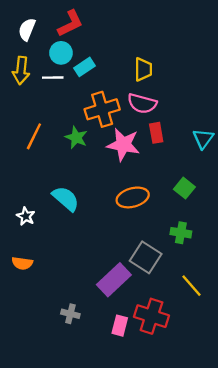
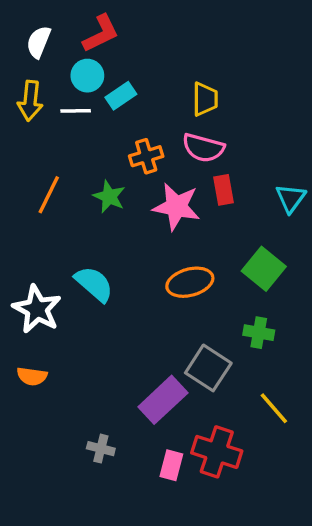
orange cross: (102, 109) -> (146, 156), size x0.7
green square: (184, 188) -> (264, 269), size x1.4
white star: (26, 216) -> (37, 309), size x1.8

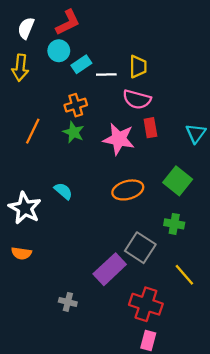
white line: (76, 111) -> (106, 75), moved
orange cross: (146, 156) -> (76, 105), moved
cyan semicircle: (94, 284) -> (63, 191), size x0.7
pink rectangle: (171, 465) -> (148, 340), moved

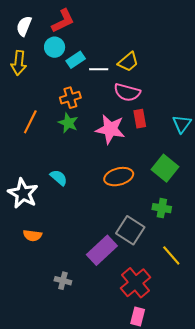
yellow trapezoid: (138, 67) -> (128, 62), turned 50
orange semicircle: (21, 253) -> (32, 235), moved
red cross: (146, 304) -> (136, 283), turned 32

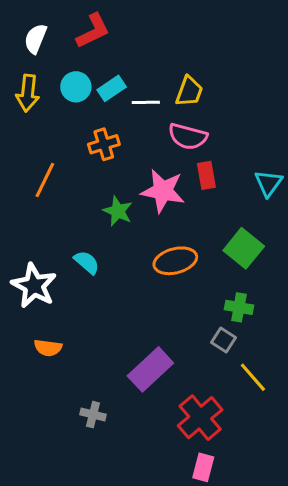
cyan circle: (55, 47) -> (76, 87), moved
yellow trapezoid: (128, 62) -> (189, 91), turned -30
green star: (68, 123) -> (118, 211), moved
gray square: (130, 230) -> (223, 340), moved, size x0.6

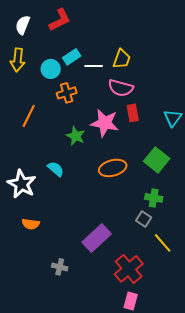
cyan circle: (76, 87) -> (51, 69), moved

